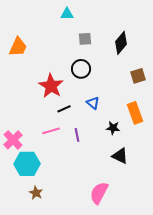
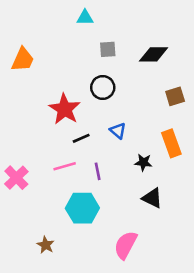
black diamond: (121, 43) -> (154, 54), turned 50
cyan hexagon: (27, 164) -> (82, 208), moved

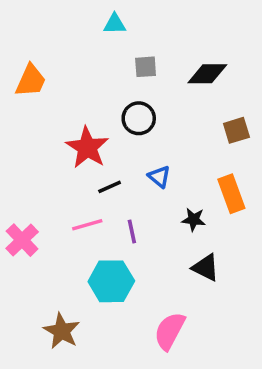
brown star: (46, 245) -> (62, 331), size x1.5

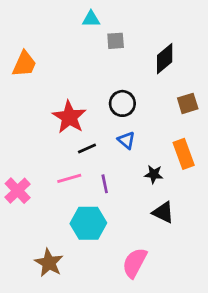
gray square: (146, 67) -> (116, 41), moved
black diamond: (207, 74) -> (165, 59), turned -40
black circle: (139, 118) -> (122, 103), moved

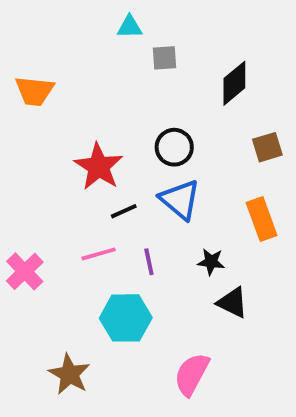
orange trapezoid: (24, 64) -> (34, 91), turned 72
blue triangle: (126, 140) -> (180, 200), size x1.6
black star: (154, 174) -> (211, 262), moved

